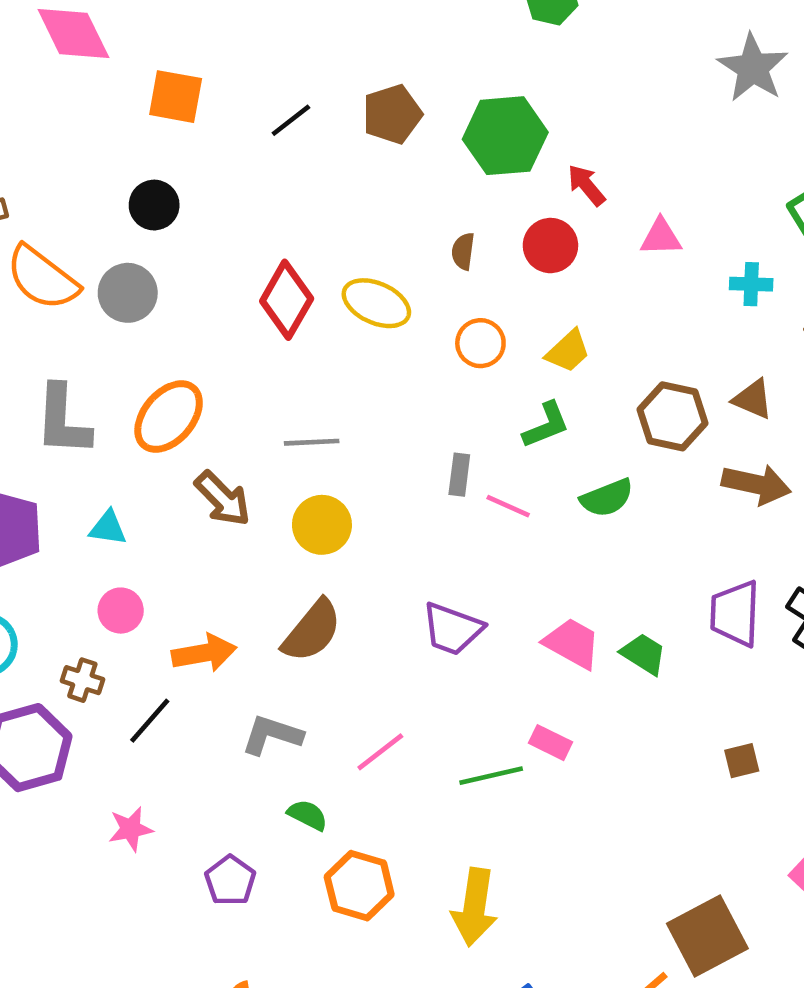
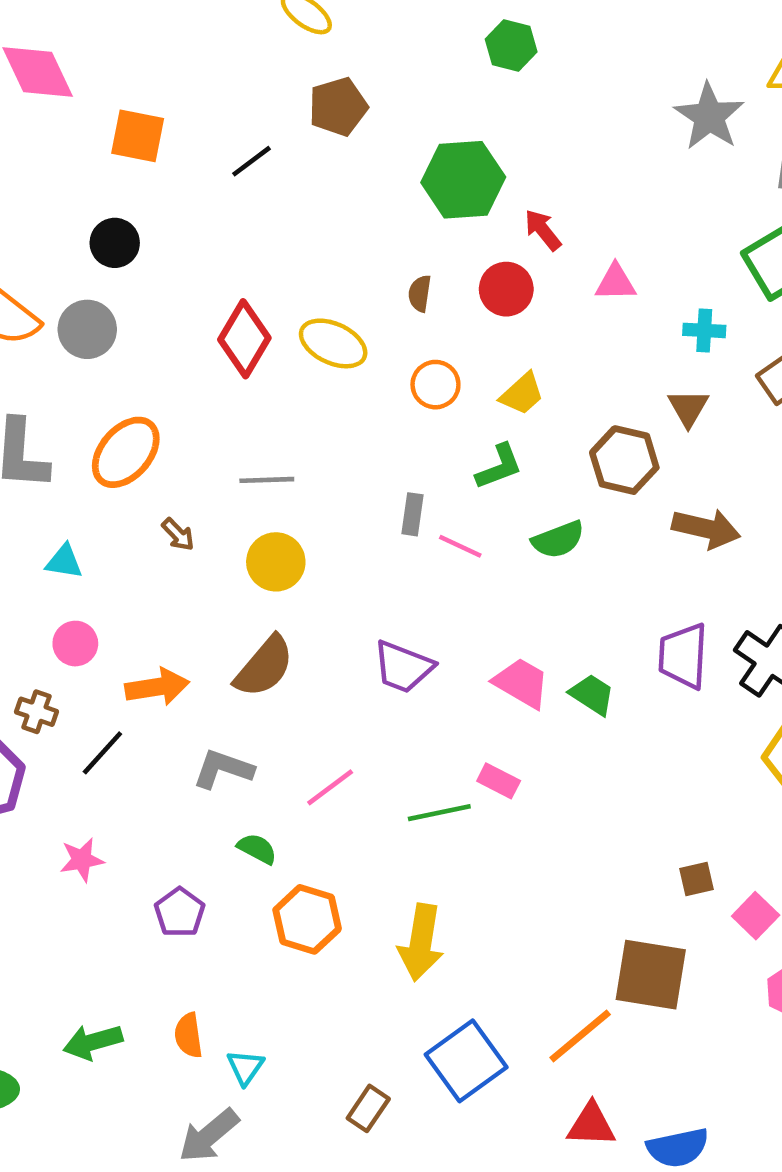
brown pentagon: (392, 114) -> (338, 107), moved
brown triangle: (753, 399) -> (688, 408), moved, turned 36
brown arrow: (223, 499) -> (178, 534), size x0.6
brown square: (742, 761) -> (696, 879), moved
brown square: (707, 936) -> (651, 975), turned 36

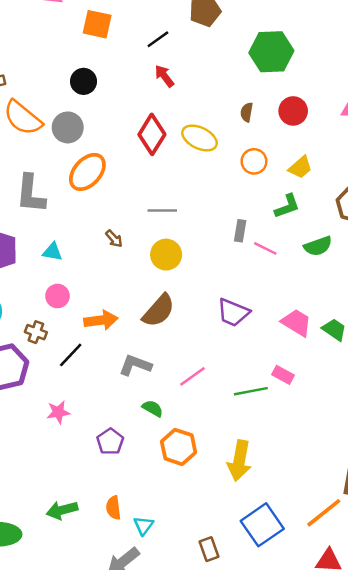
red arrow: (543, 230) -> (164, 76), moved
orange ellipse: (126, 452) -> (87, 172), moved
brown rectangle: (368, 1108) -> (209, 549), turned -55

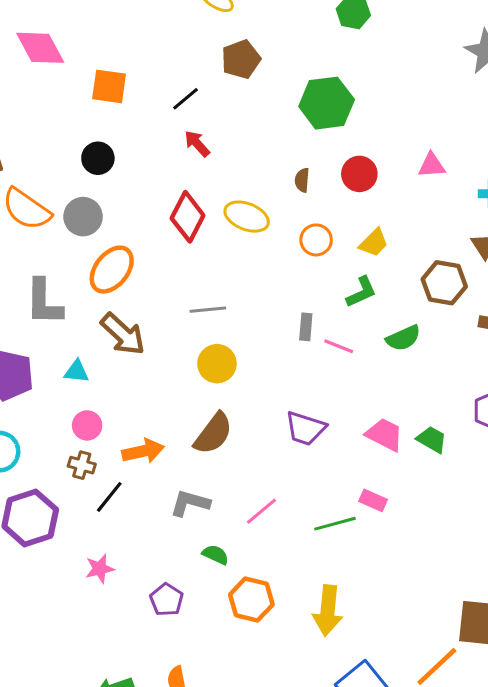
brown arrow: (114, 239) -> (123, 334), moved, size x2.0
brown cross: (36, 332) -> (82, 465), moved

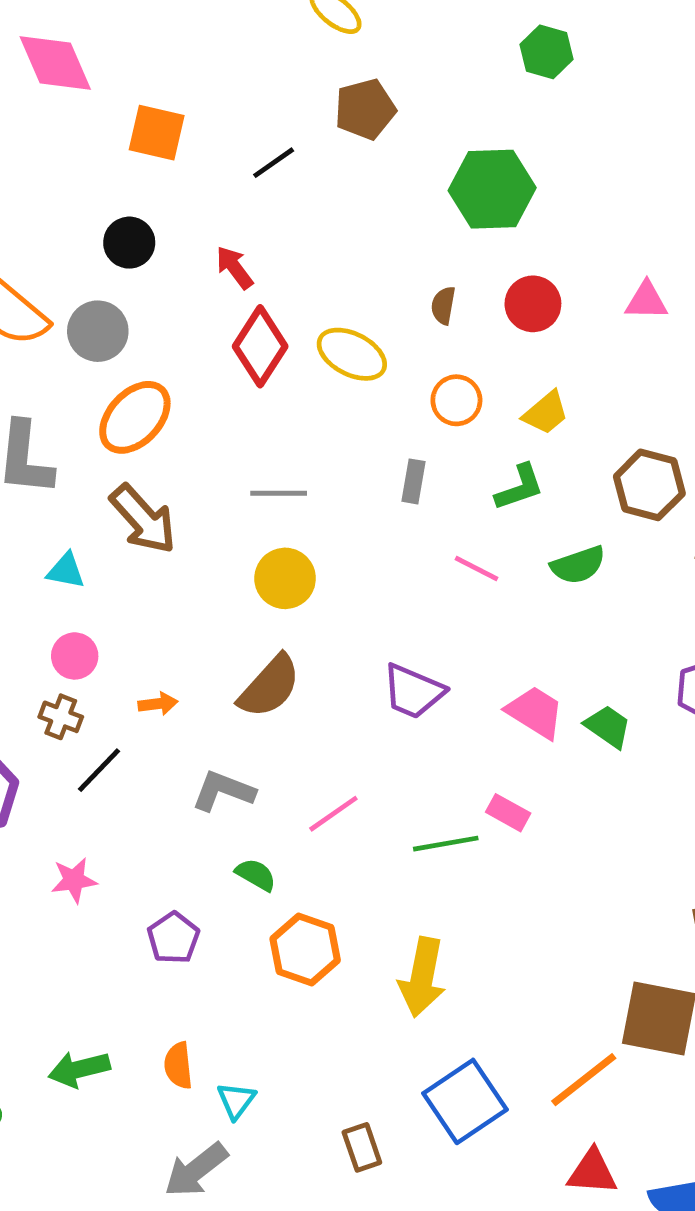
red arrow: (197, 144) -> (235, 267), moved
gray rectangle: (306, 327) -> (413, 481), moved
orange arrow: (143, 451) -> (158, 704), size x0.6

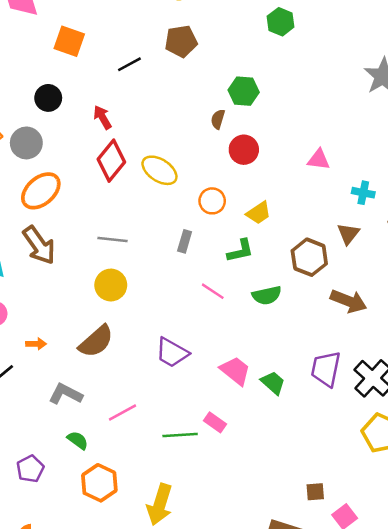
green hexagon: (492, 189) -> (244, 91), size x0.7
red circle: (533, 304) -> (244, 150), moved
brown semicircle: (443, 305) -> (218, 119), moved

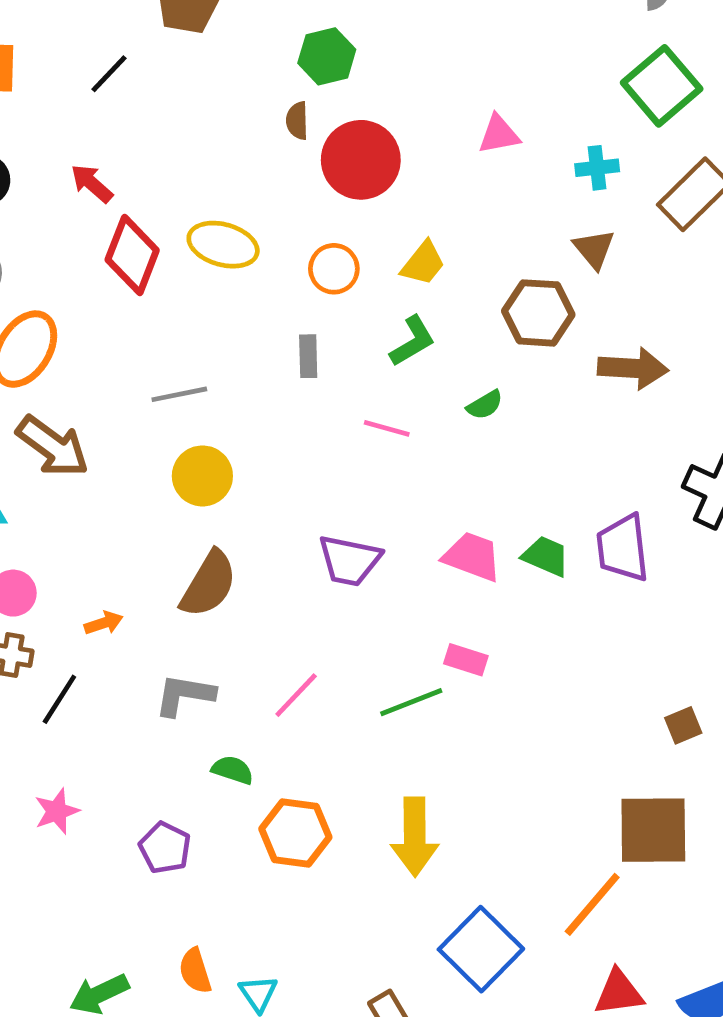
red circle: (244, 150) -> (361, 160), size x1.4
green semicircle: (267, 295) -> (485, 405), size x0.7
purple trapezoid: (326, 369) -> (623, 548), moved

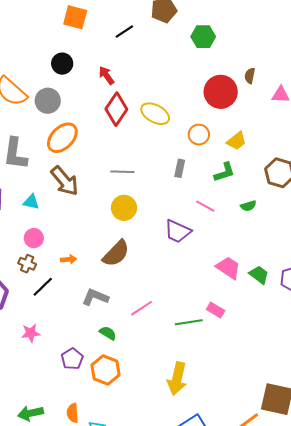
green hexagon: (327, 56) -> (203, 37), moved
brown semicircle: (297, 121) -> (250, 76), moved
purple trapezoid: (349, 560) -> (178, 231), moved
orange hexagon: (295, 833) -> (105, 370), moved

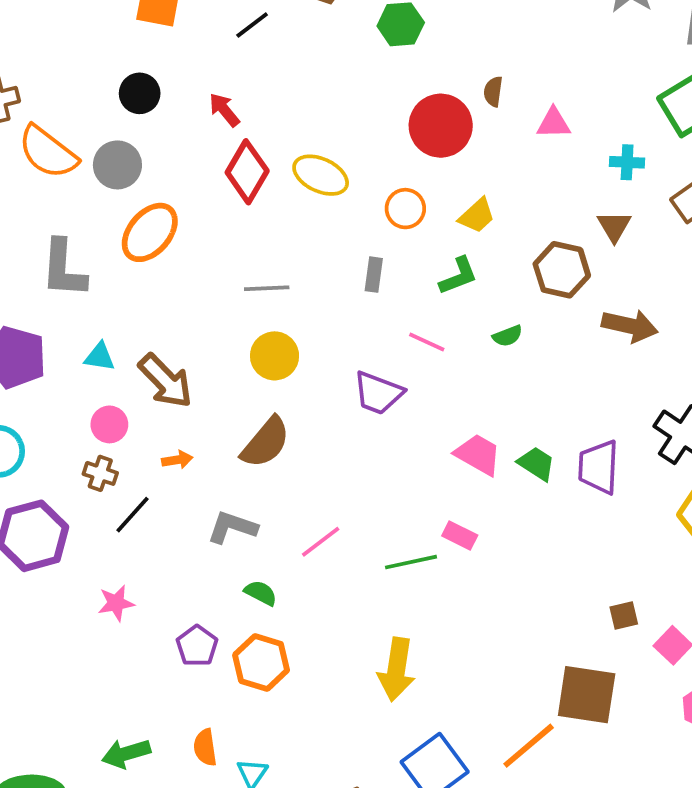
brown arrow: (65, 181) -> (166, 381), moved

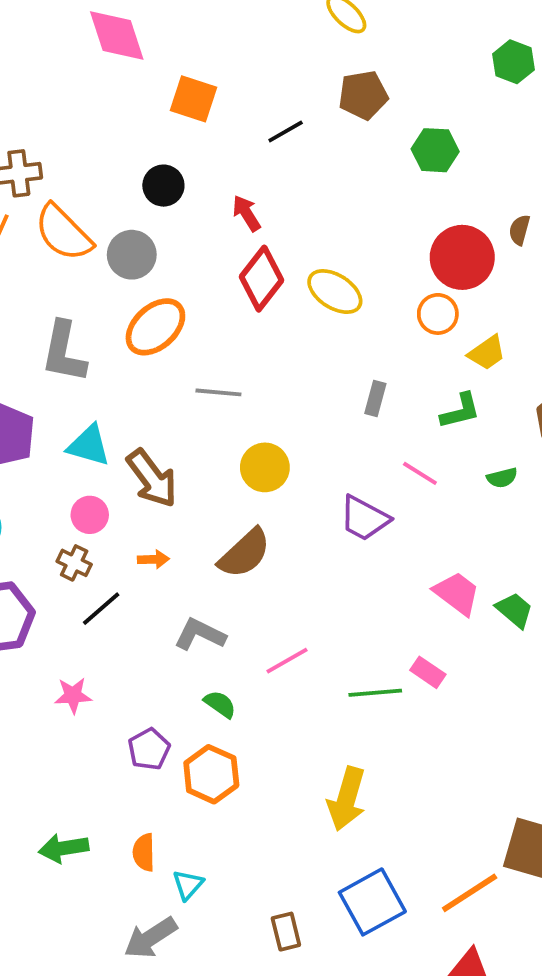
orange circle: (405, 209) -> (438, 314), moved
gray line: (267, 288) -> (218, 392), moved
cyan triangle: (100, 357) -> (89, 445), size x1.4

